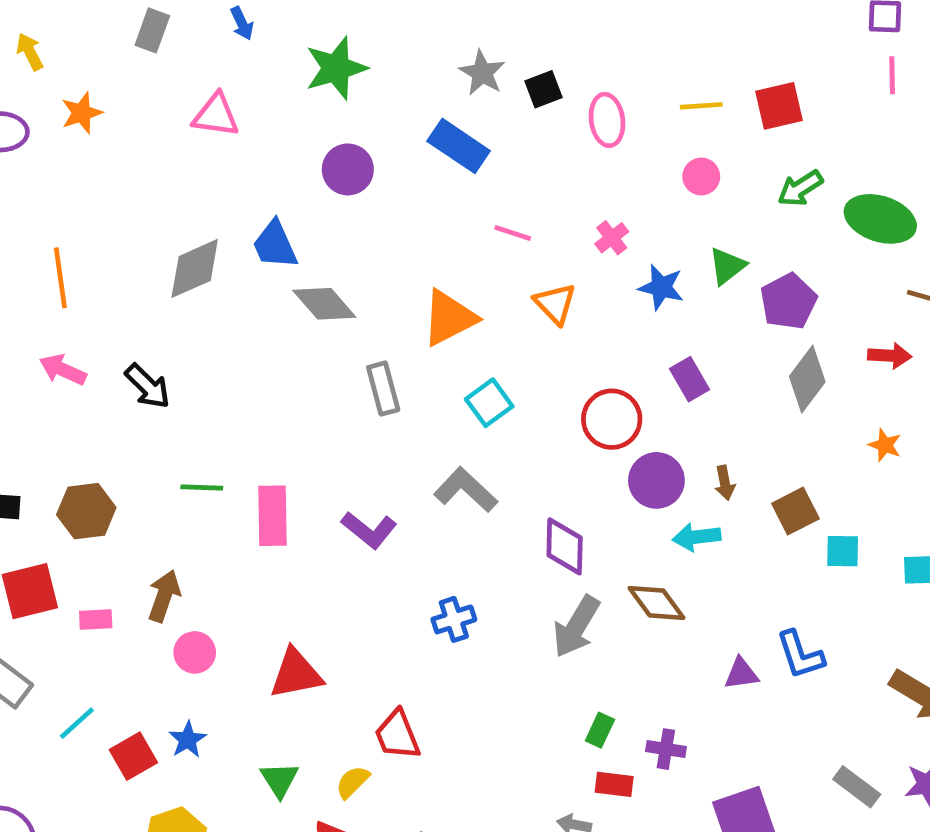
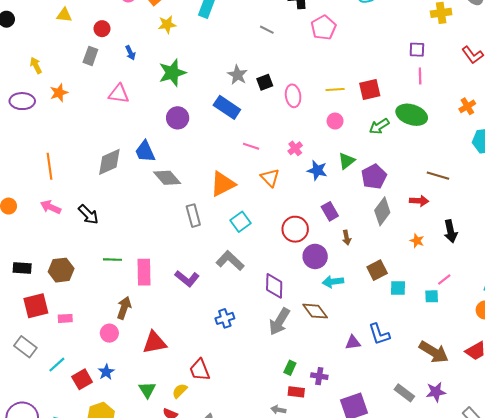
green ellipse: (880, 219) -> (412, 115), moved
brown arrow: (725, 483) -> (347, 238), moved
brown arrow: (164, 596) -> (124, 308), moved

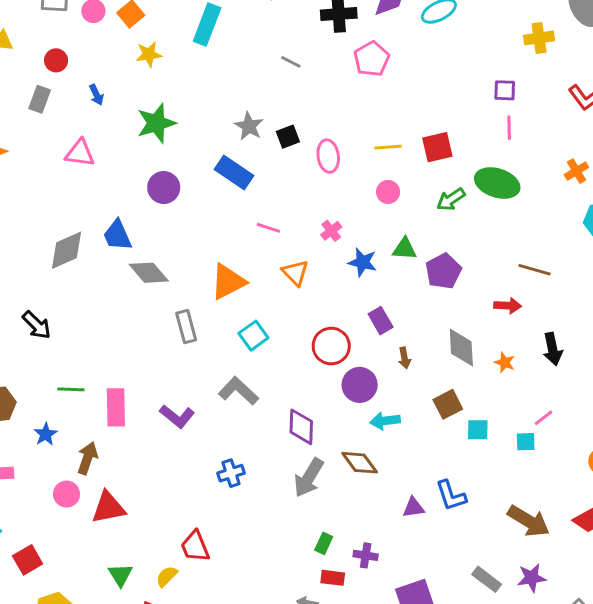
green triangle: (347, 161) -> (404, 249), turned 42
gray diamond: (382, 211) -> (461, 348), moved, turned -40
red triangle: (154, 343) -> (108, 508), moved
blue star: (106, 372) -> (46, 434), moved

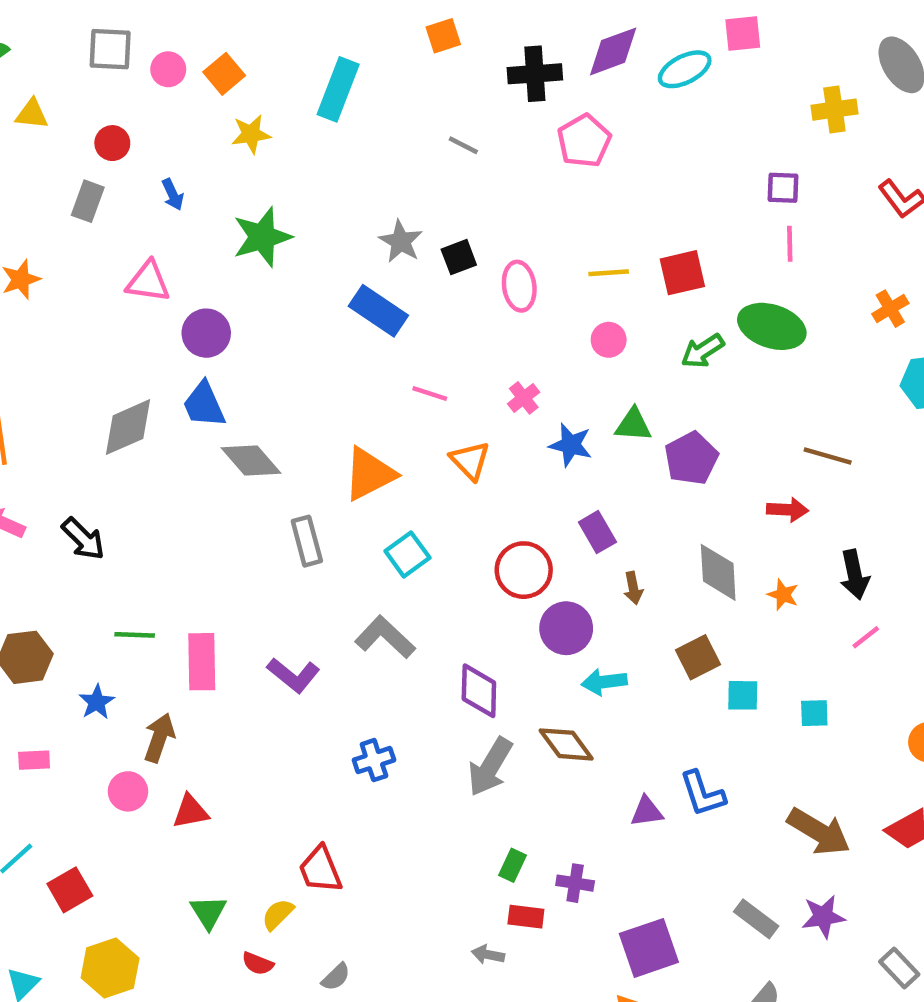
purple circle: (164, 187) -> (206, 333), moved
pink line: (544, 418) -> (866, 637), moved
red triangle: (108, 508) -> (191, 812), size x0.7

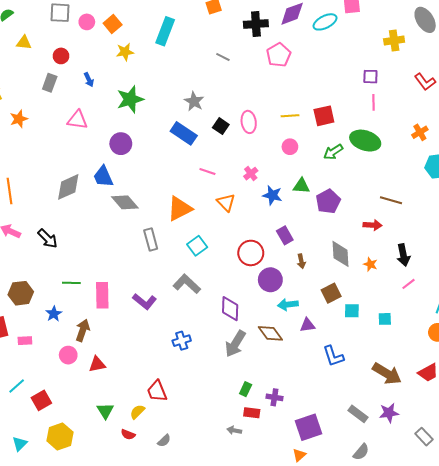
black square: (459, 257) -> (221, 126), moved, turned -35
purple circle: (206, 333) -> (121, 144), moved
purple triangle: (647, 812) -> (307, 325), moved

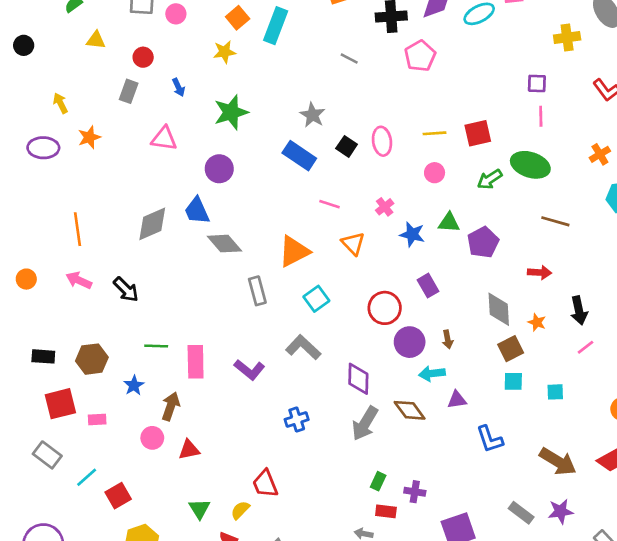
orange square: (113, 24) -> (238, 18), moved
brown line: (391, 200) -> (555, 221), moved
brown arrow: (301, 261) -> (448, 339), moved
brown square: (331, 293) -> (511, 349), moved

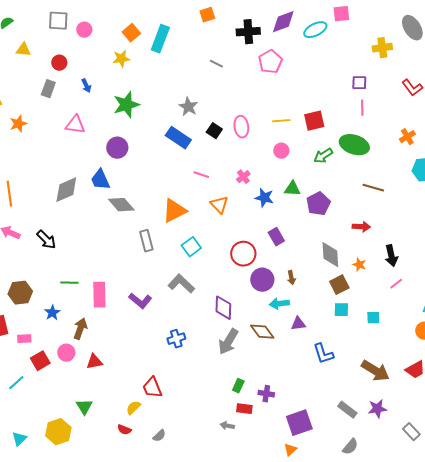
red square: (118, 496) -> (40, 361), moved
green triangle: (200, 509) -> (84, 407), moved

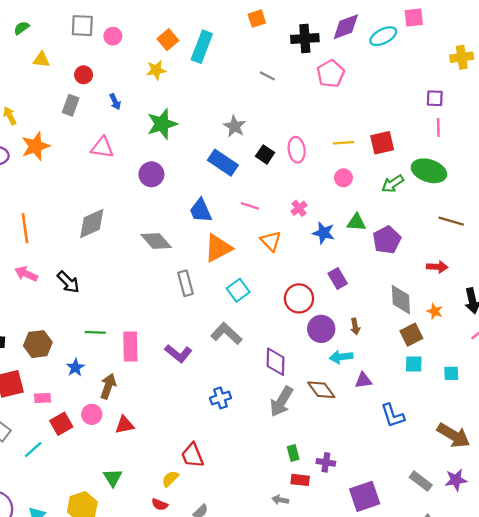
orange star: (18, 124) -> (36, 146), size x1.4
blue trapezoid: (100, 180) -> (201, 211), moved
green rectangle: (238, 386) -> (293, 453), turned -40

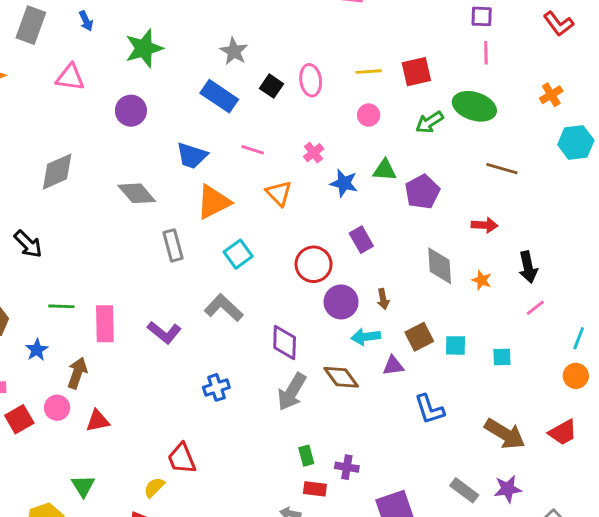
gray rectangle: (71, 105) -> (31, 25), size x1.4
blue trapezoid: (201, 211) -> (192, 156), turned -48
brown square: (411, 335) -> (419, 337), moved

